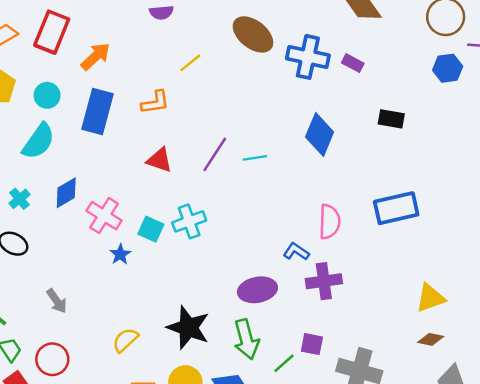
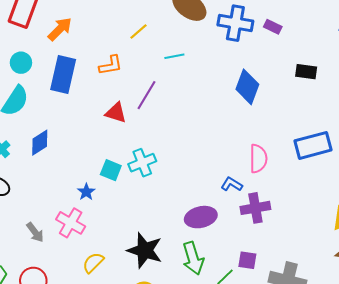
purple line: (215, 154) -> (146, 95), moved
cyan line: (255, 158) -> (174, 56), moved
pink cross: (104, 216) -> (71, 223), moved

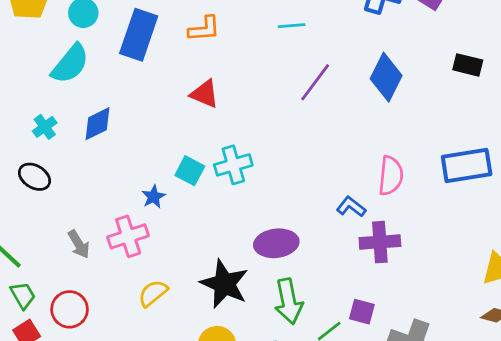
purple line: (146, 95) -> (315, 82), moved
purple ellipse: (201, 217) -> (276, 243), moved
pink cross: (71, 223) -> (128, 236), turned 36

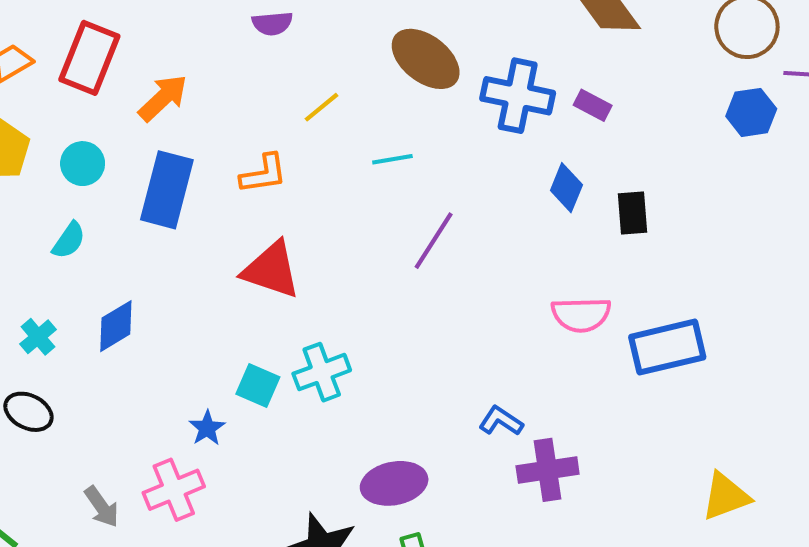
cyan semicircle: (70, 64) -> (69, 240), size x0.6
black rectangle: (468, 65) -> (633, 213), moved, turned 76
blue diamond: (386, 77) -> (566, 188), moved, size x0.7
red triangle: (205, 94) -> (271, 270), size x1.4
pink semicircle: (391, 176) -> (581, 315), moved, turned 87

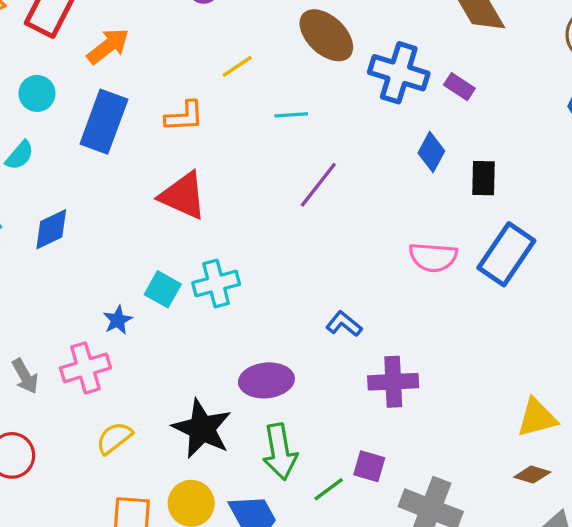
blue rectangle: (667, 347) -> (506, 254), moved, turned -48
blue L-shape: (501, 421) -> (344, 324), moved

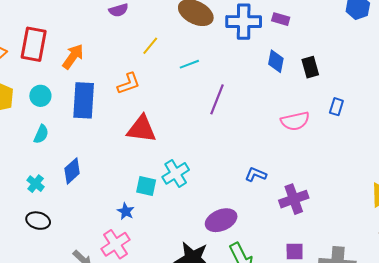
blue rectangle: (506, 254) -> (336, 107), size x0.5

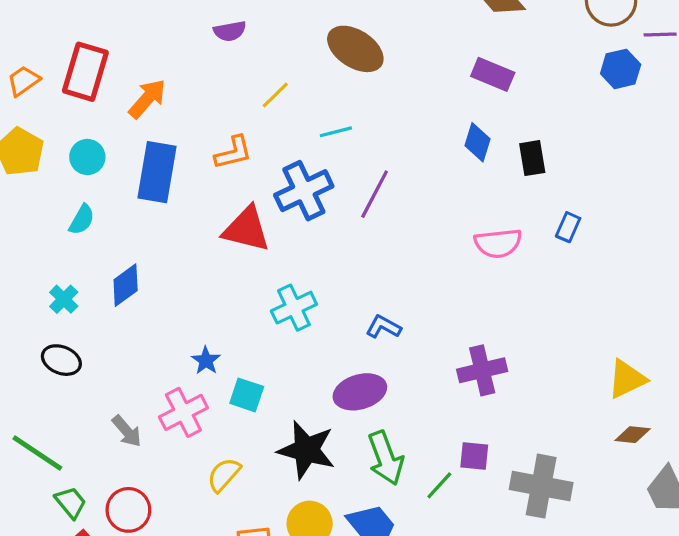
purple rectangle: (281, 19) -> (493, 74), size x1.4
blue cross: (244, 22) -> (304, 191), moved, turned -32
blue L-shape: (256, 175) -> (383, 327), moved
cyan square: (146, 186) -> (247, 395), moved

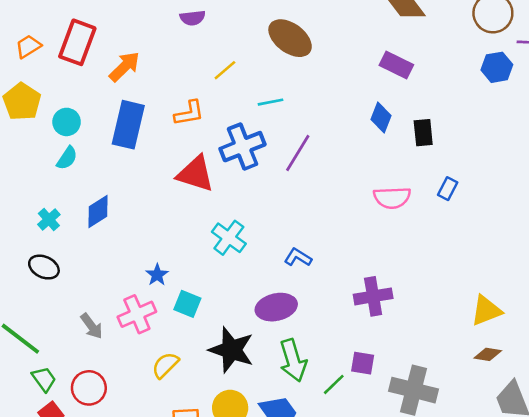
cyan circle: (87, 157) -> (67, 122), moved
cyan cross: (294, 308) -> (229, 238), turned -32

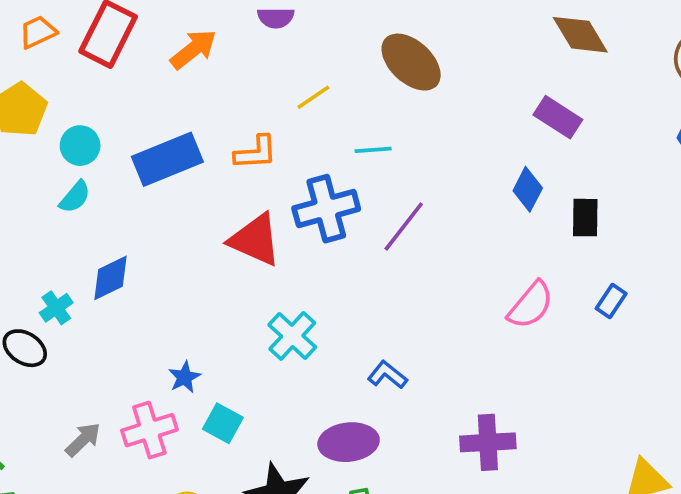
orange arrow: (124, 67) -> (193, 49), moved
blue rectangle: (128, 125) -> (167, 159), turned 48
pink semicircle: (392, 198) -> (531, 305), turned -54
cyan cross: (49, 219) -> (56, 308), moved
gray arrow: (92, 326) -> (83, 440), turned -104

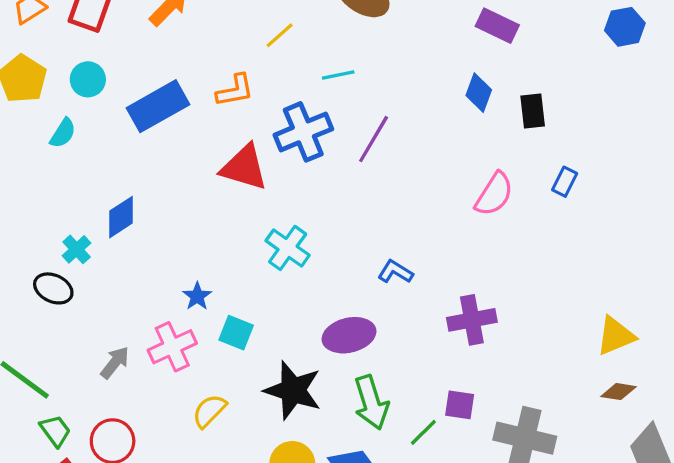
cyan circle: (80, 146) -> (88, 79), moved
cyan semicircle: (75, 197) -> (63, 133), moved
blue L-shape: (387, 375) -> (395, 272), moved

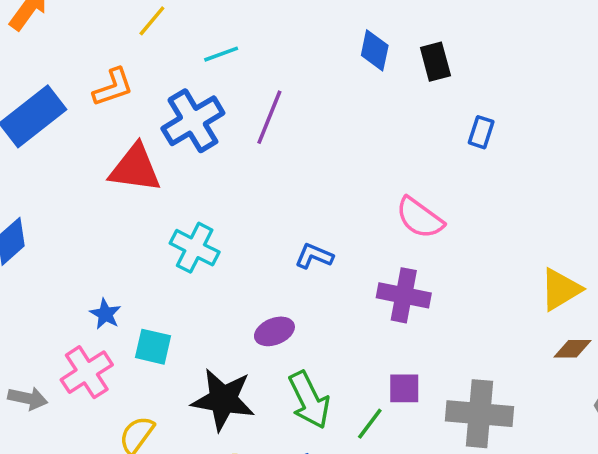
pink semicircle: (494, 194) -> (420, 218), moved, turned 102
purple cross: (472, 320) -> (404, 295), turned 30
purple ellipse: (349, 335) -> (274, 331), size x0.7
gray arrow: (115, 363) -> (28, 398), turned 72

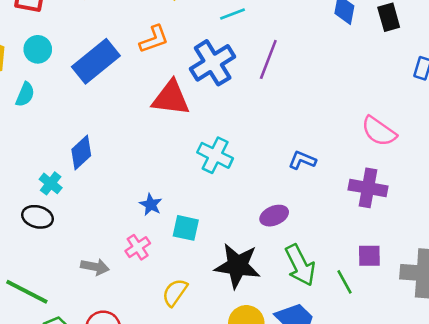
pink cross: (87, 372) -> (138, 247), size x0.7
green line: (370, 424) -> (345, 282), turned -65

